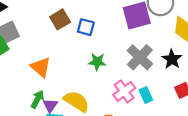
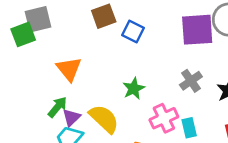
gray cross: (140, 57) -> (191, 81), size x0.7
green star: (97, 62) -> (134, 89), moved, turned 30

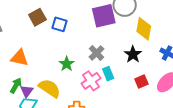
orange triangle: (69, 69) -> (19, 58), turned -30
gray cross: (191, 81) -> (96, 53), moved
cyan rectangle: (189, 128) -> (108, 74), moved

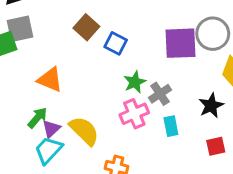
brown square: (37, 17) -> (86, 27), turned -30
green star: (67, 64) -> (135, 82), moved
pink cross: (91, 81) -> (134, 114), moved

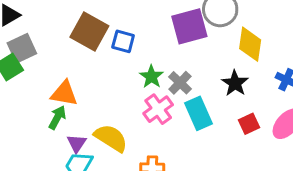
brown square: (86, 27) -> (89, 31), size x1.4
green arrow: (37, 118) -> (57, 117), moved
cyan rectangle: (171, 126) -> (199, 113), size x1.5

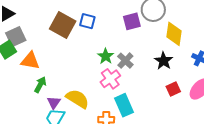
purple square: (189, 26) -> (132, 21), size x0.7
blue square: (123, 41) -> (87, 21), moved
orange triangle: (64, 93) -> (30, 61), moved
cyan rectangle: (199, 113) -> (124, 105), moved

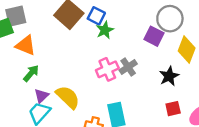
purple square: (132, 21) -> (154, 36), moved, turned 30
green star: (106, 56) -> (105, 30), moved
pink cross: (110, 79) -> (107, 69), moved

